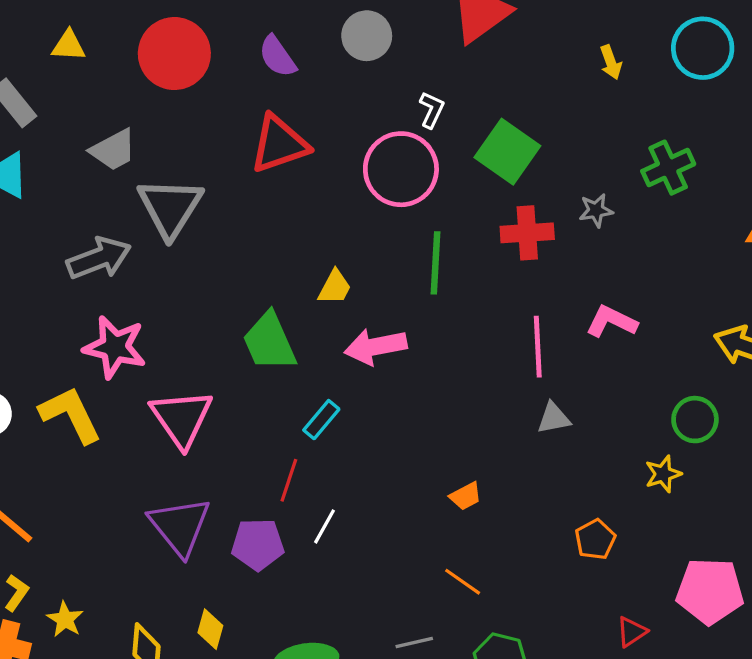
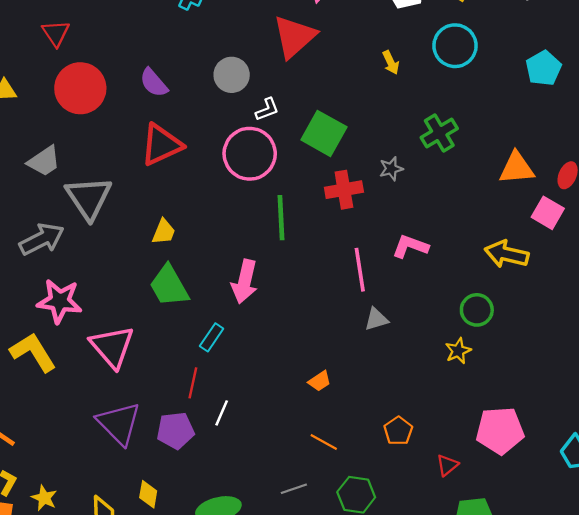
gray circle: (367, 36) -> (232, 75), moved
white L-shape: (432, 110) -> (267, 109), turned 50
yellow trapezoid: (335, 287) -> (164, 232), moved
pink arrow: (376, 347) -> (245, 282), turned -60
orange pentagon: (595, 539) -> (398, 431), moved

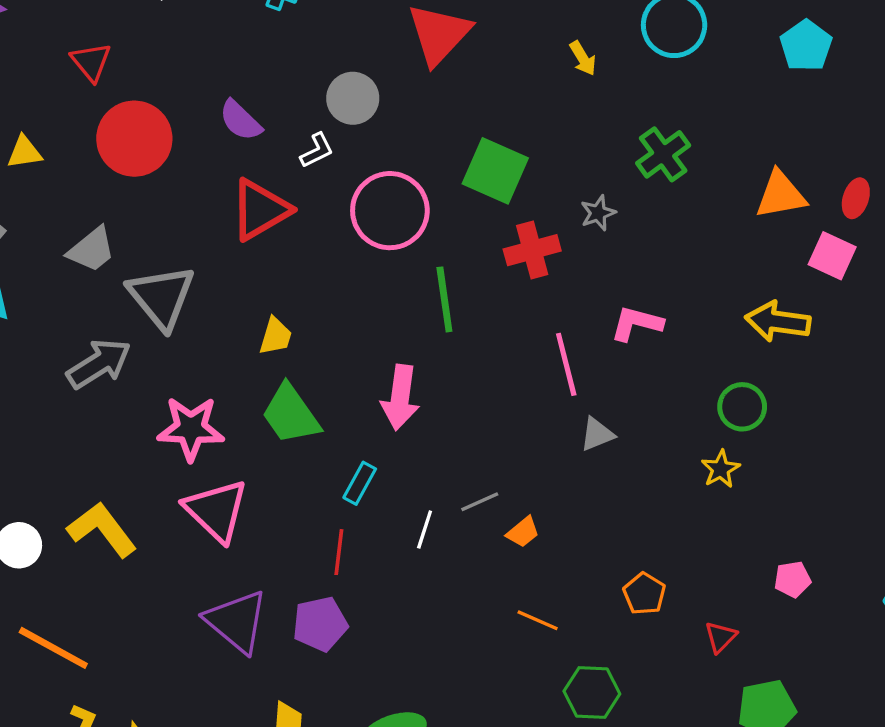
white L-shape: (267, 109) -> (317, 150), moved
pink star: (60, 301) -> (191, 428), moved
white line: (222, 413) -> (425, 529), moved
pink pentagon: (500, 431) -> (792, 579), size x0.5
gray line: (294, 489) -> (480, 502), moved

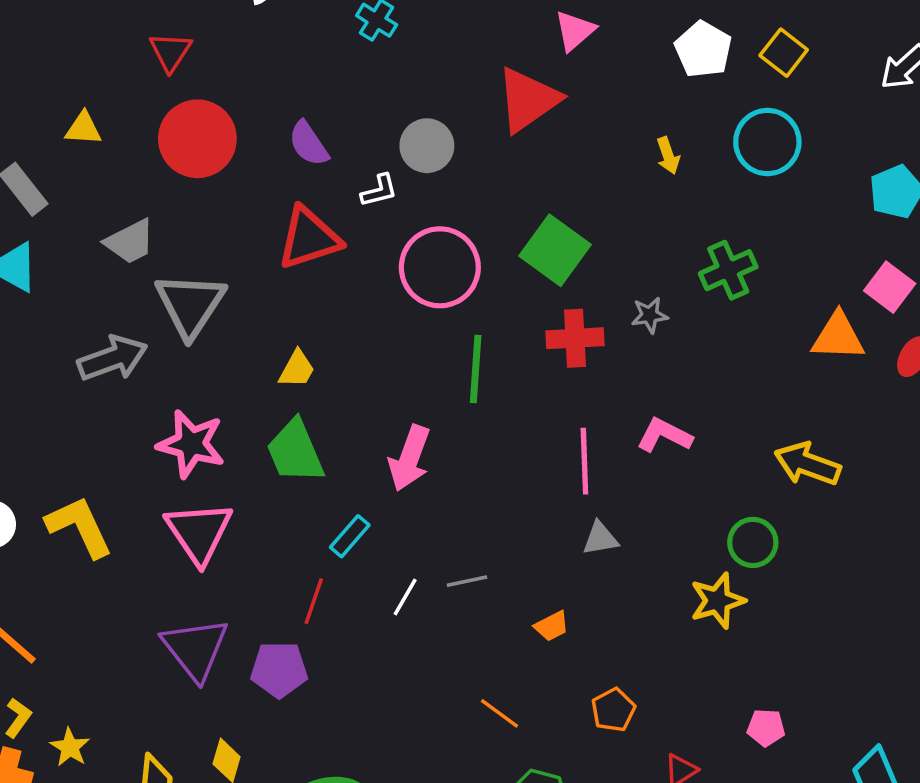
pink square: (832, 256) -> (890, 287), moved
yellow star: (721, 469) -> (717, 601), size x1.4
orange trapezoid: (523, 532) -> (552, 626), moved

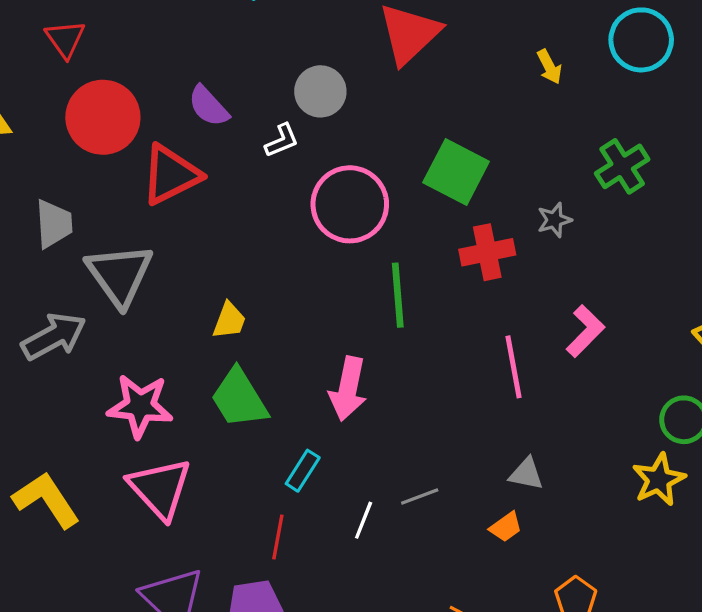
red triangle: (309, 238) -> (171, 175), moved
gray trapezoid: (130, 242) -> (54, 224), turned -58
pink L-shape: (664, 435) -> (585, 331), turned 116
gray triangle: (600, 538) -> (526, 474), moved, turned 30

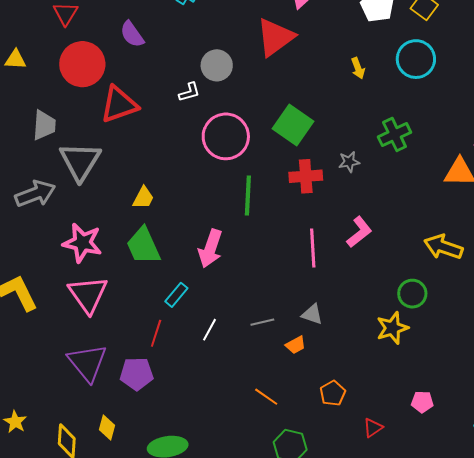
purple semicircle: (208, 106) -> (132, 34), moved
gray line: (420, 497) -> (262, 322), moved

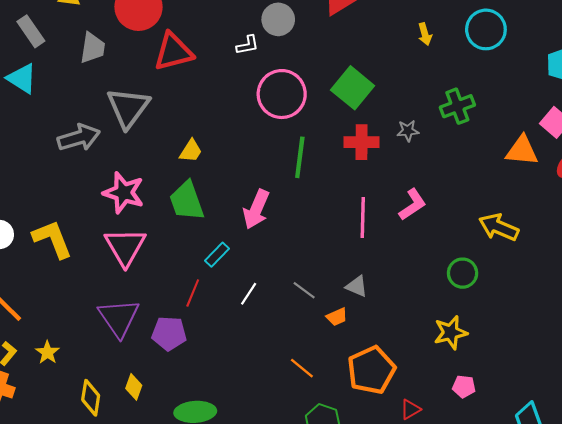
gray trapezoid: (44, 125) -> (93, 48), moved
gray line: (262, 322) -> (304, 290), turned 45
yellow star: (392, 328) -> (451, 332), moved
orange pentagon: (333, 393) -> (371, 370), size x1.8
yellow star: (15, 422) -> (47, 352), moved

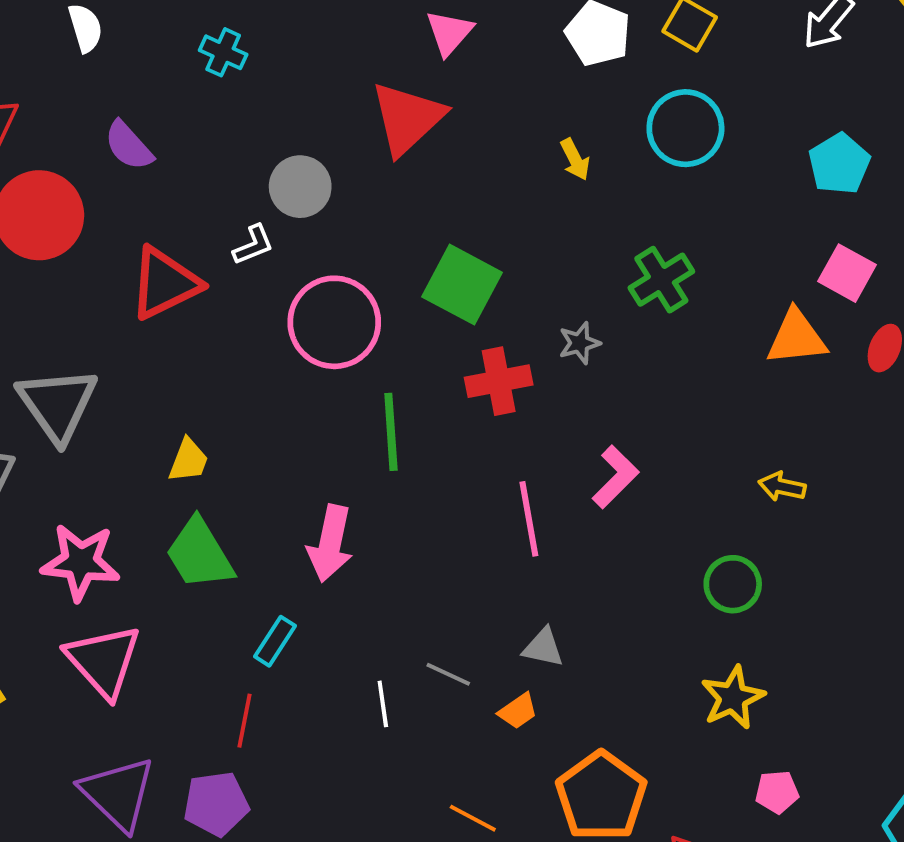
red triangle: (173, 52) -> (165, 283), moved
yellow arrow: (499, 227) -> (782, 487), size x0.6
white line: (249, 294) -> (383, 704), moved, turned -30

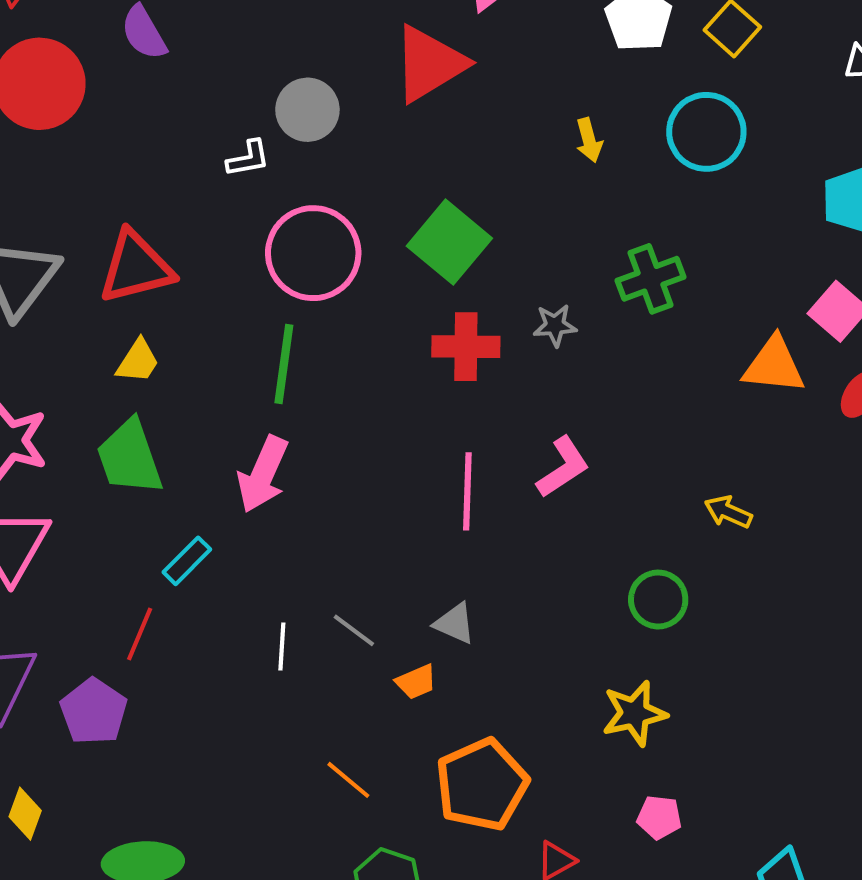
red triangle: (165, 283) -> (136, 267), moved
green line: (391, 432) -> (284, 364), moved
purple pentagon: (216, 804) -> (94, 712), turned 30

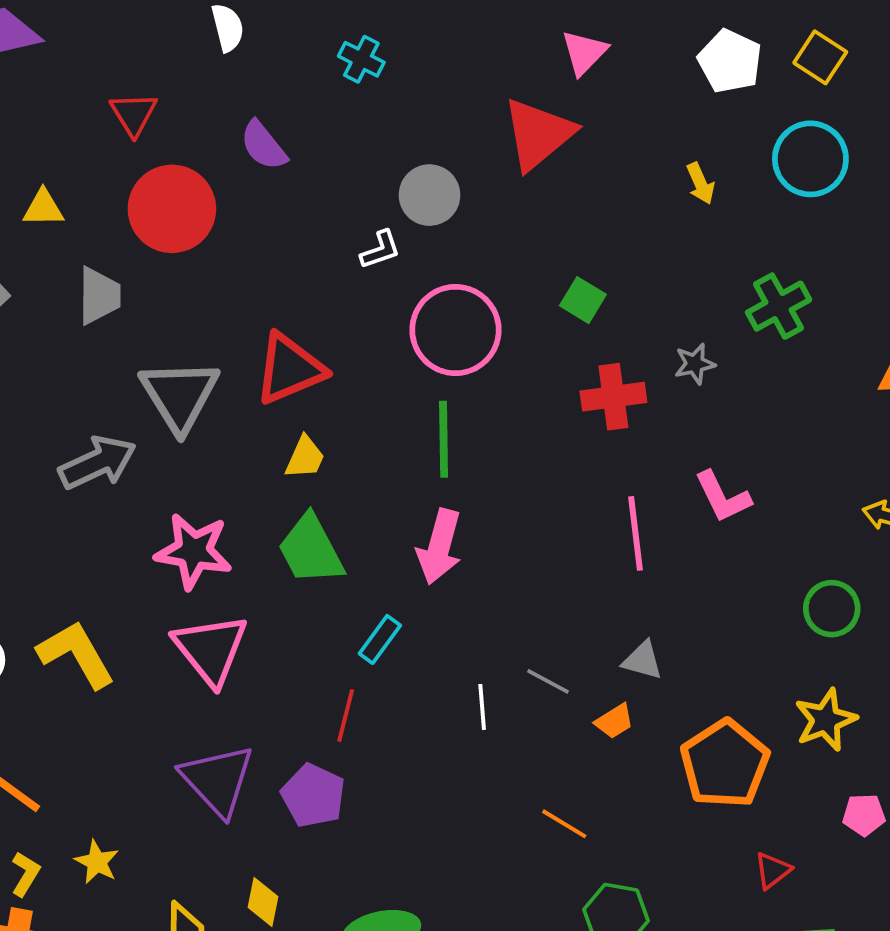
green square: (449, 242) -> (583, 300), size x0.6
pink L-shape: (563, 467) -> (723, 497), turned 106
orange pentagon: (482, 785) -> (725, 764), moved

